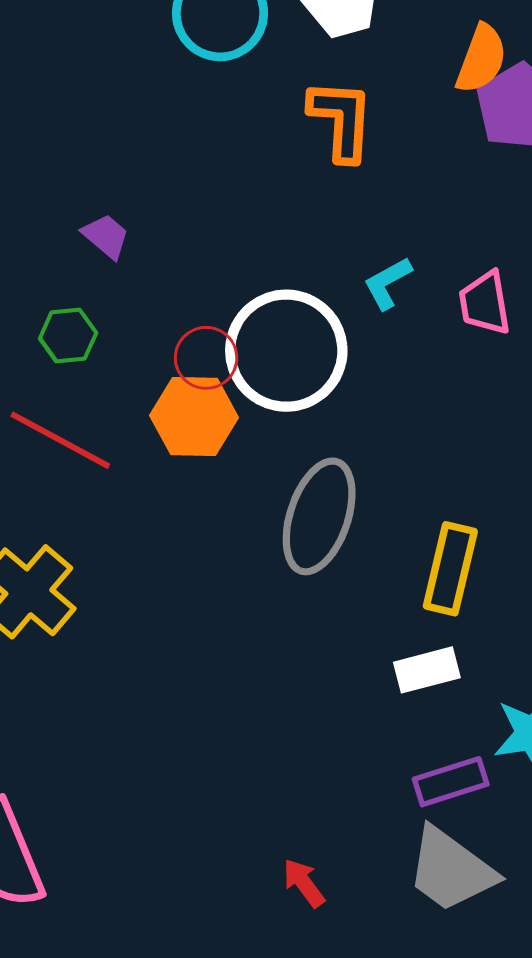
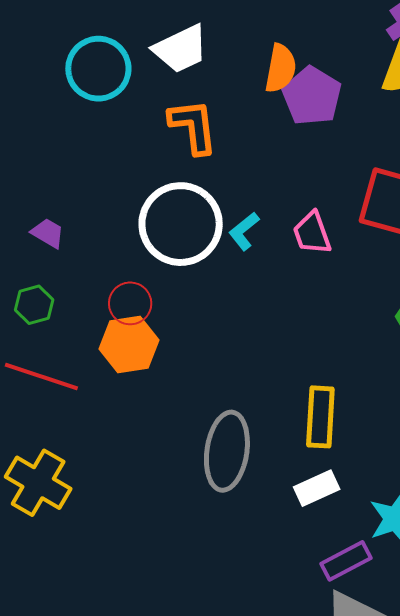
white circle: (286, 351) -> (181, 224), moved
gray ellipse: (319, 516) -> (227, 451), moved

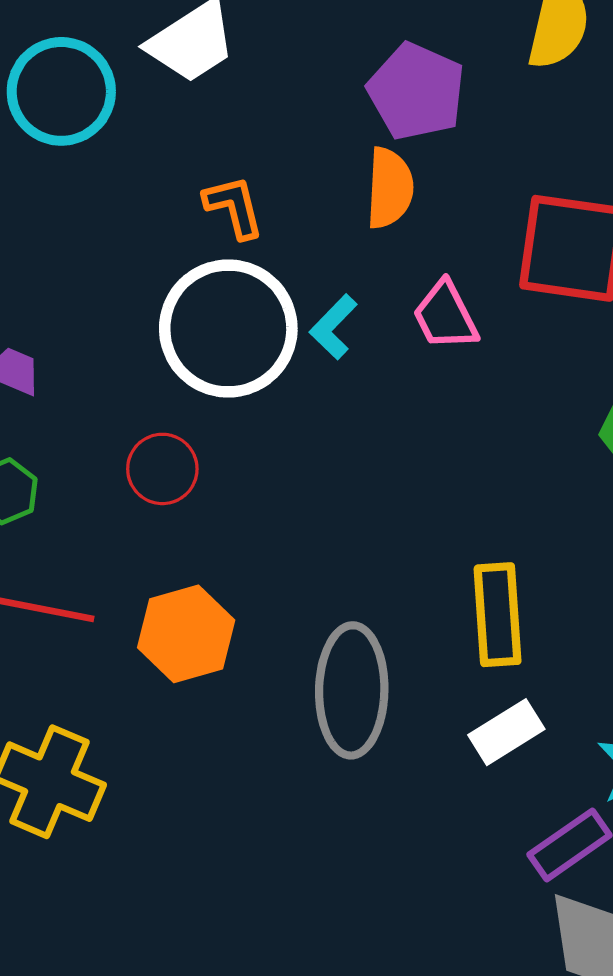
orange semicircle: (281, 68) -> (390, 188), moved
orange L-shape: (193, 126) -> (234, 207), moved, size x0.7
orange hexagon: (129, 344) -> (186, 634), moved

